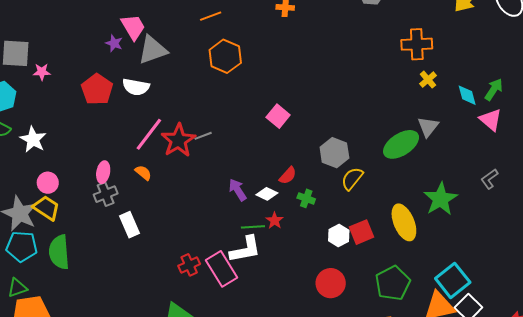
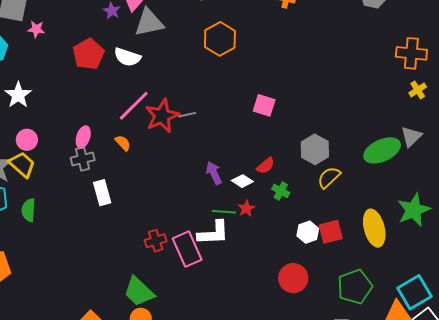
pink square: (278, 116) -> (264, 105), turned -30
green semicircle: (59, 252) -> (29, 210), size x0.7

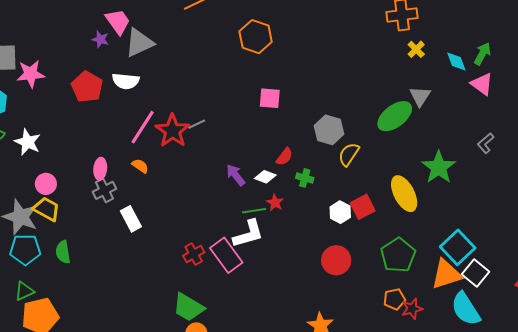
pink star: (36, 29) -> (31, 74), size x1.6
orange hexagon: (220, 39) -> (256, 37), moved

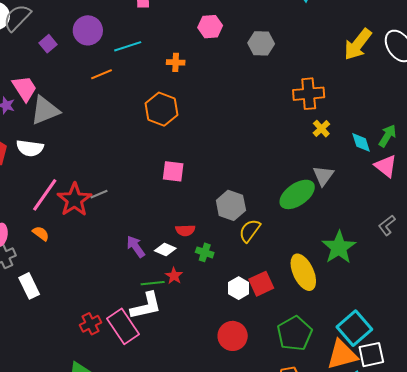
red semicircle: (284, 157) -> (185, 230), turned 48
white square: (475, 273) -> (371, 355), turned 36

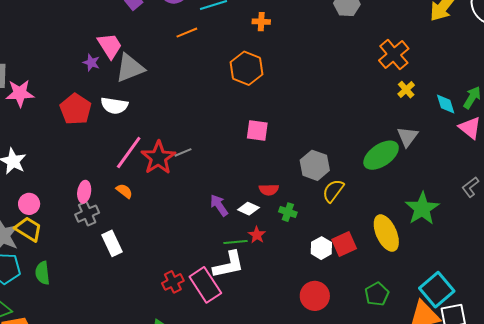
orange cross: (309, 94) -> (394, 55), turned -36
green pentagon: (295, 333) -> (377, 294), size x0.7

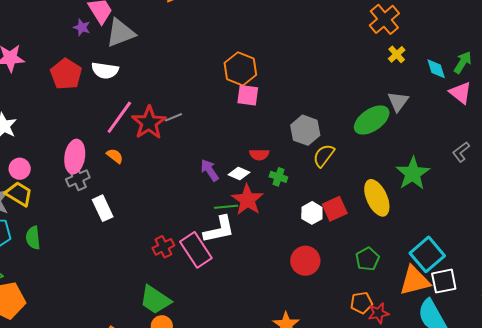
orange hexagon: (246, 68) -> (240, 69), moved
pink ellipse: (84, 192) -> (75, 157), size x1.5
red star: (257, 235) -> (247, 200), size x1.8

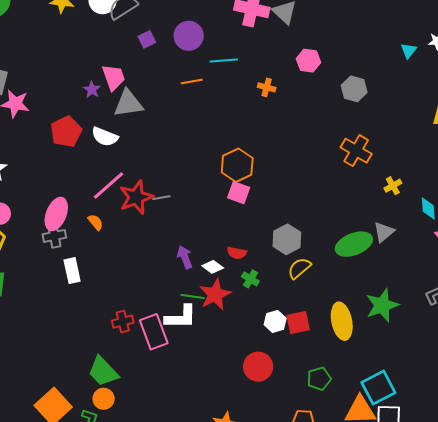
orange cross: (384, 19) -> (356, 151), moved, turned -32

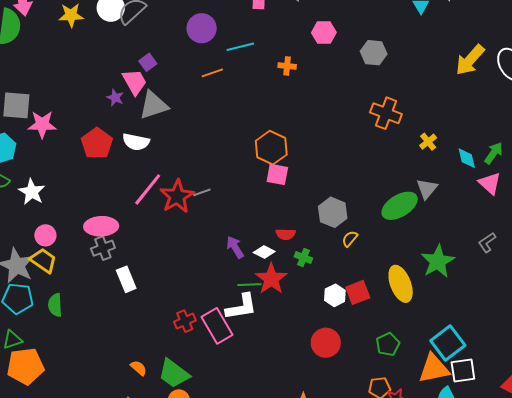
purple square: (147, 39) -> (148, 62), moved
pink ellipse: (56, 214) -> (101, 226), turned 76
orange semicircle: (96, 222) -> (139, 368), moved
yellow semicircle: (299, 268) -> (350, 239), size x0.7

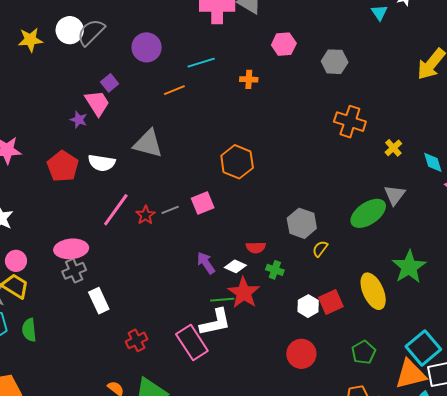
purple circle: (202, 28) -> (147, 47), moved
gray triangle: (154, 105) -> (148, 144), moved, turned 36
pink square: (277, 174) -> (203, 203), moved, turned -30
red star: (177, 196) -> (145, 215), size x0.6
red cross: (185, 321) -> (137, 340), moved

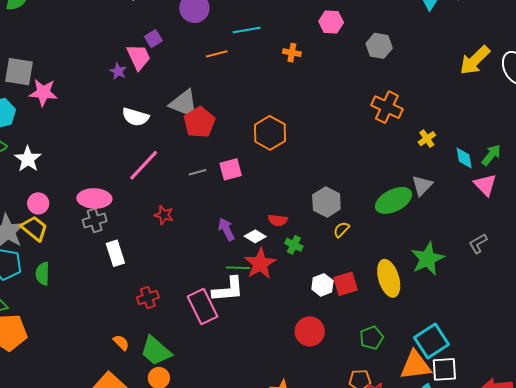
red pentagon: (63, 166) -> (199, 122), moved
red star: (145, 215) -> (164, 215), moved, turned -30

